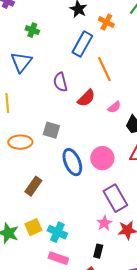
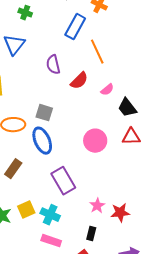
blue ellipse: (72, 162) -> (42, 141), moved
brown rectangle: (33, 186) -> (13, 169), moved
purple rectangle: (115, 198) -> (63, 181), moved

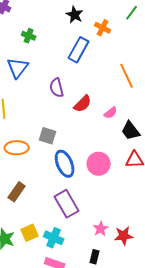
orange line: (97, 52) -> (127, 76), moved
blue ellipse: (42, 141) -> (65, 164), moved

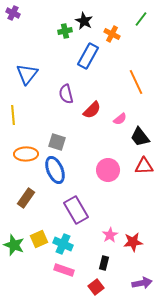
green cross: (29, 36) -> (65, 31), moved, turned -32
blue ellipse: (65, 164) -> (55, 170), moved

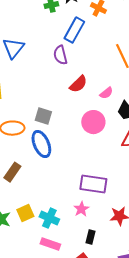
purple semicircle: (66, 94) -> (60, 55), moved
pink circle: (108, 170) -> (93, 122), moved
purple rectangle: (76, 210) -> (93, 184), moved, turned -52
pink star: (110, 235) -> (81, 209), moved

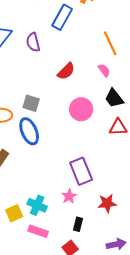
purple semicircle: (60, 55) -> (33, 42), moved
pink semicircle: (106, 93) -> (104, 70), moved, turned -88
purple rectangle: (93, 184) -> (81, 171), turned 60
yellow square: (25, 213) -> (14, 213), moved

